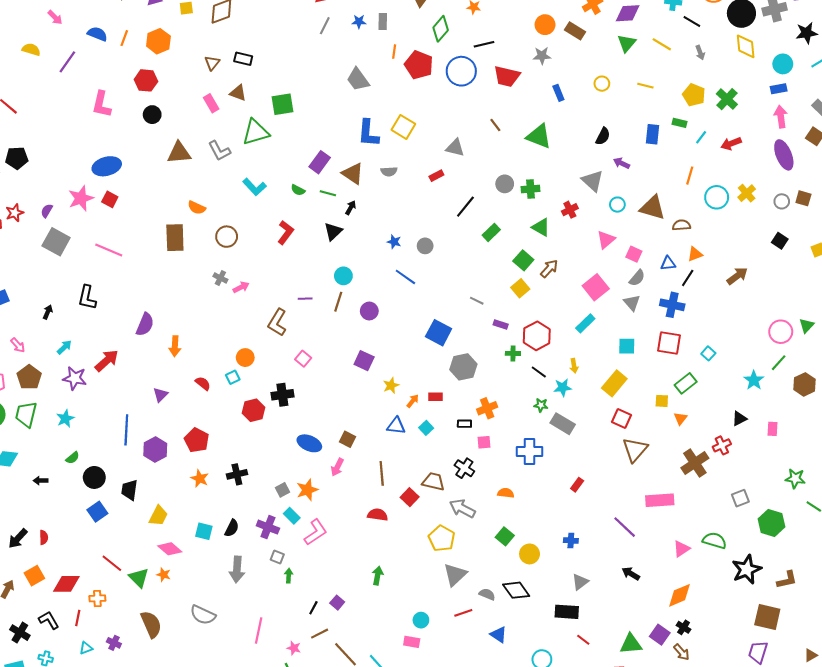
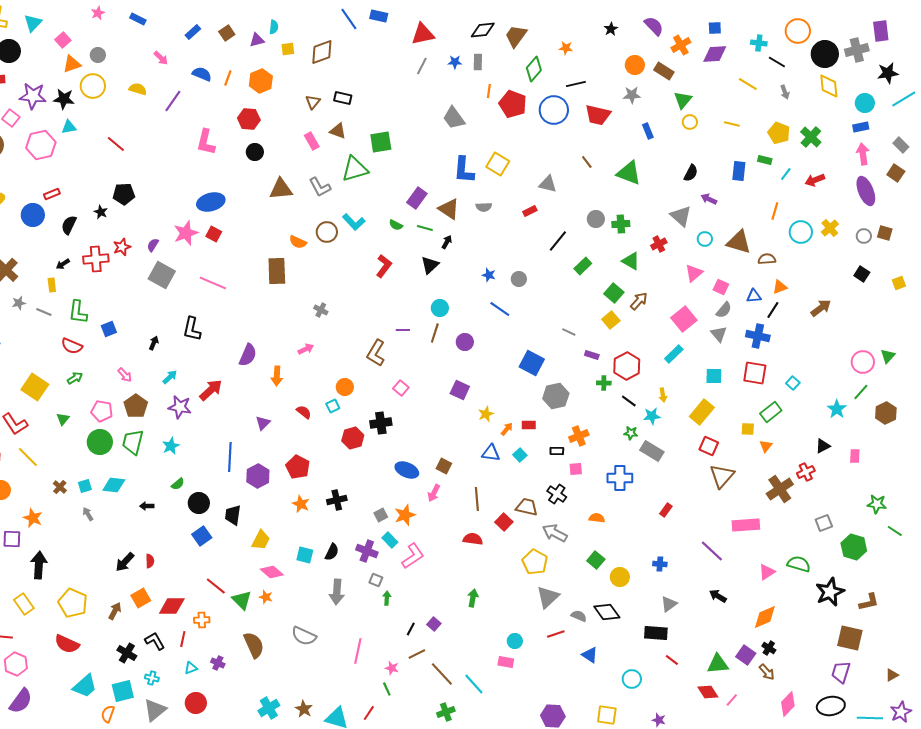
green triangle: (627, 43) -> (683, 100), moved
brown circle: (227, 237) -> (327, 232), moved
pink arrow: (241, 287) -> (306, 349), moved

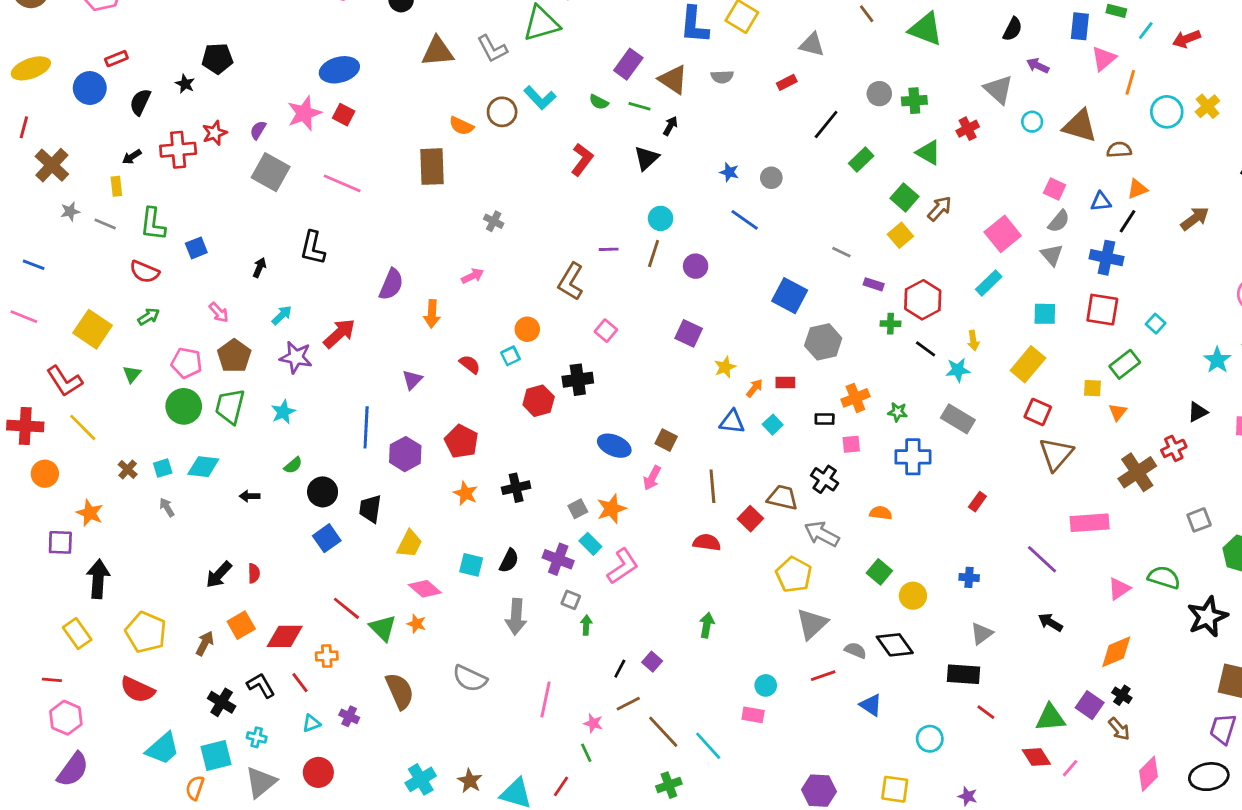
pink triangle: (694, 273) -> (1104, 59), moved
green star: (631, 433) -> (898, 412), moved
red line: (183, 639) -> (300, 683), turned -49

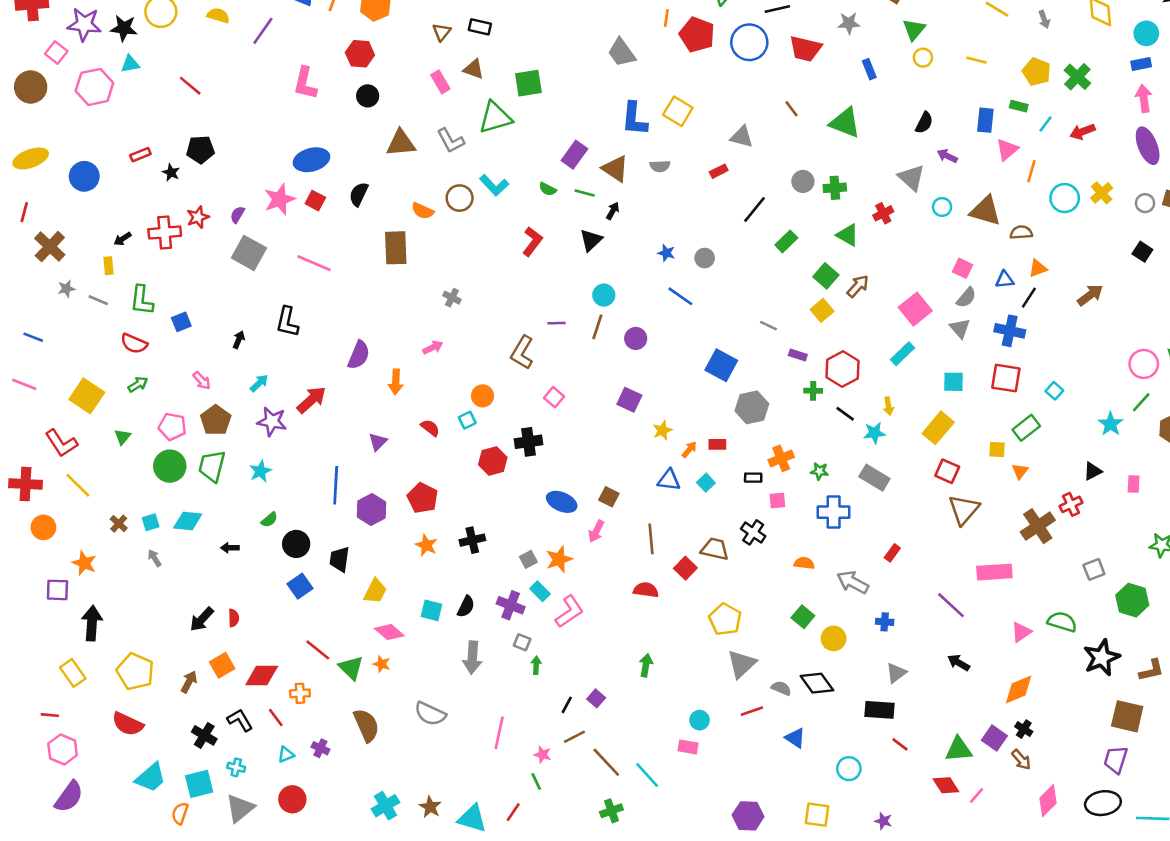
red rectangle: (116, 59) -> (140, 155), moved
black semicircle: (140, 102) -> (359, 194), moved
gray arrow: (822, 534) -> (853, 582), moved

